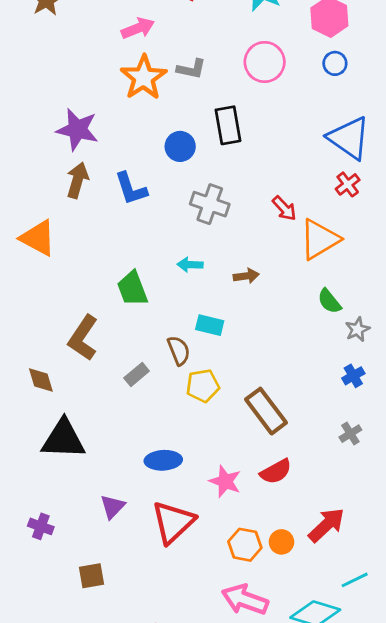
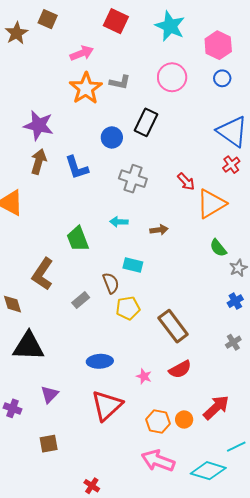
black rectangle: (228, 125) -> (146, 122), turned 36
pink star: (225, 481) -> (144, 376), size x0.7
purple triangle: (113, 507) -> (50, 394), moved

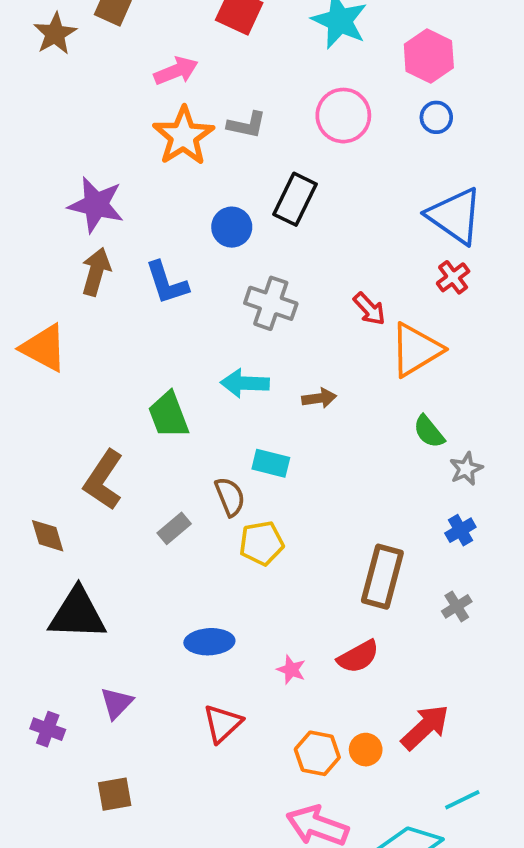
cyan arrow: (119, 222) -> (245, 383), size x1.4
brown rectangle: (173, 326) -> (382, 577), moved, turned 52
red triangle: (107, 405) -> (222, 724), size x0.7

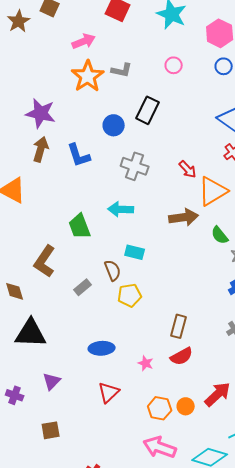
pink circle: (343, 116) -> (174, 65), size x0.6
brown arrow: (319, 398) -> (184, 217), moved, size x1.6
brown rectangle: (382, 577) -> (179, 326), moved, size x0.7

